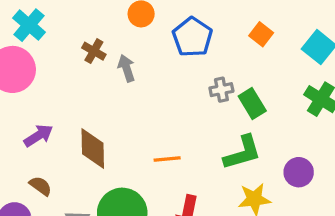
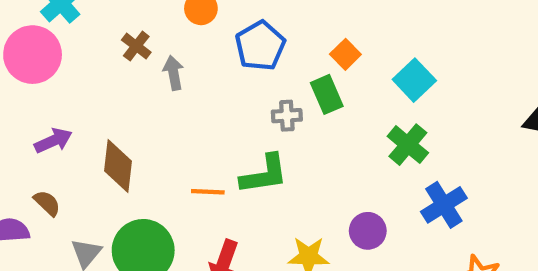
green rectangle: (252, 104) -> (327, 94), moved
green L-shape: (242, 153) -> (264, 174), moved

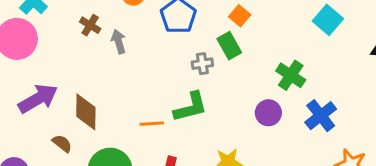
cyan square: (414, 80) -> (328, 20), moved
purple arrow: (53, 141) -> (38, 99), size x1.5
brown semicircle: (47, 203) -> (62, 143), moved
purple circle: (368, 231) -> (268, 113), moved

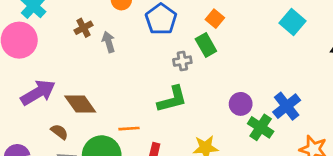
brown cross: (90, 25) -> (83, 28), turned 30
green cross: (291, 75) -> (261, 127), moved
brown diamond: (86, 112) -> (80, 104), turned -36
orange line: (152, 124) -> (129, 129), moved

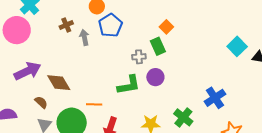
blue pentagon: (161, 19) -> (110, 25), moved
cyan square: (293, 22) -> (237, 46), moved
purple circle: (241, 104) -> (155, 77), moved
green cross: (261, 127) -> (183, 117), moved

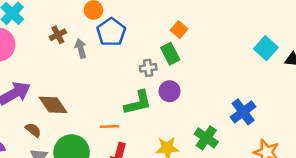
orange line: (94, 104) -> (110, 126), moved

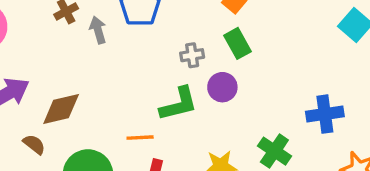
green rectangle: (170, 54) -> (238, 43), moved
brown diamond: (53, 105) -> (61, 109), turned -68
blue cross: (243, 112) -> (325, 114), turned 30

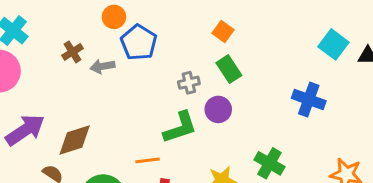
gray arrow: (98, 30) -> (102, 66), turned -80
blue cross: (325, 114) -> (309, 100), moved, turned 32

